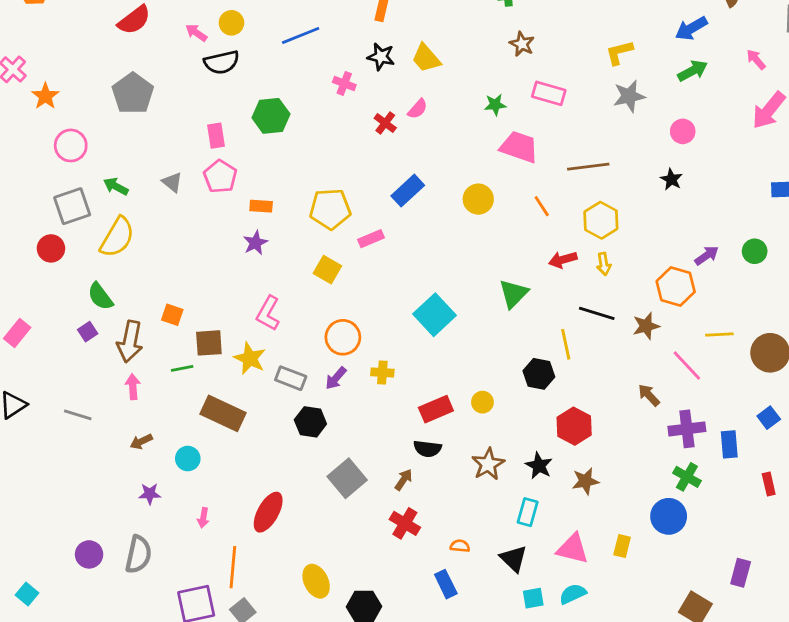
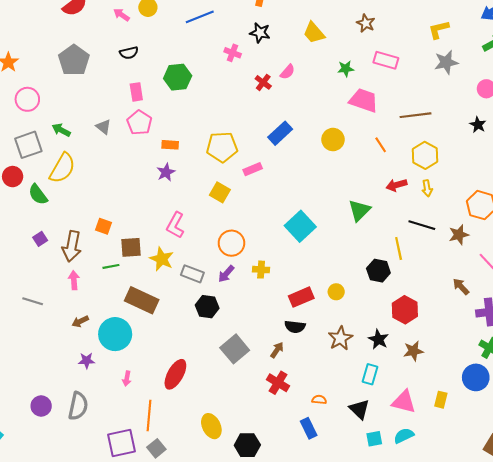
yellow trapezoid: (426, 58) -> (314, 33), moved
black semicircle: (222, 62) -> (129, 53), moved, size x0.7
green semicircle: (100, 296) -> (38, 195), moved
cyan circle: (188, 459) -> (115, 334), size x1.8

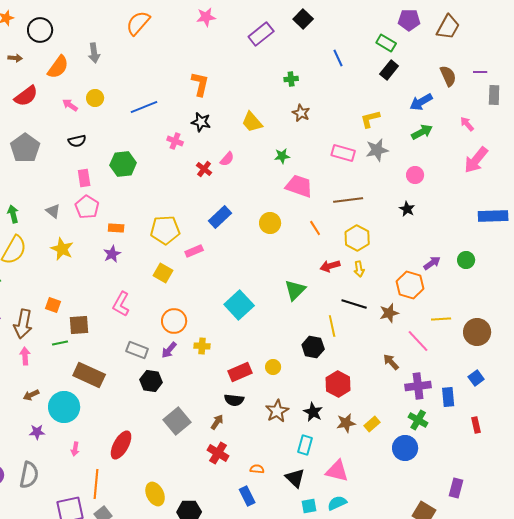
pink rectangle: (386, 60) -> (343, 153), moved
green arrow: (61, 130) -> (13, 214), turned 48
yellow star: (162, 259) -> (62, 249), moved
yellow rectangle: (441, 400) -> (372, 424), moved, turned 35

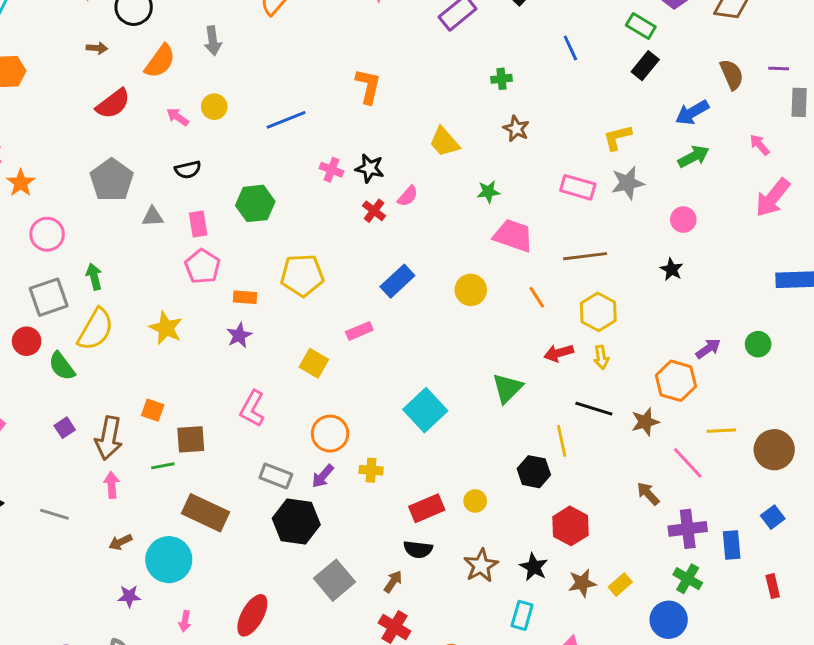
black star: (201, 122) -> (370, 168), moved
gray triangle: (53, 211) -> (153, 217), moved, turned -42
yellow pentagon: (165, 230) -> (302, 275), moved
black hexagon: (151, 381) -> (296, 522), size x1.4

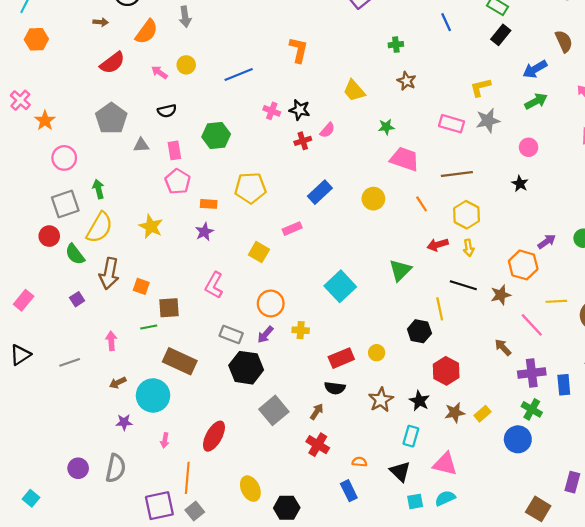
red cross: (374, 211) -> (303, 141), turned 35
brown arrow: (109, 438) -> (109, 274), moved
gray line: (54, 514) -> (70, 362), turned -36

